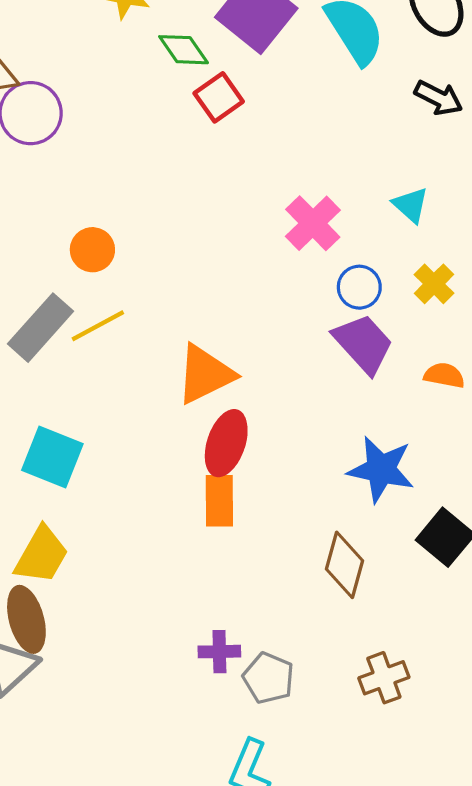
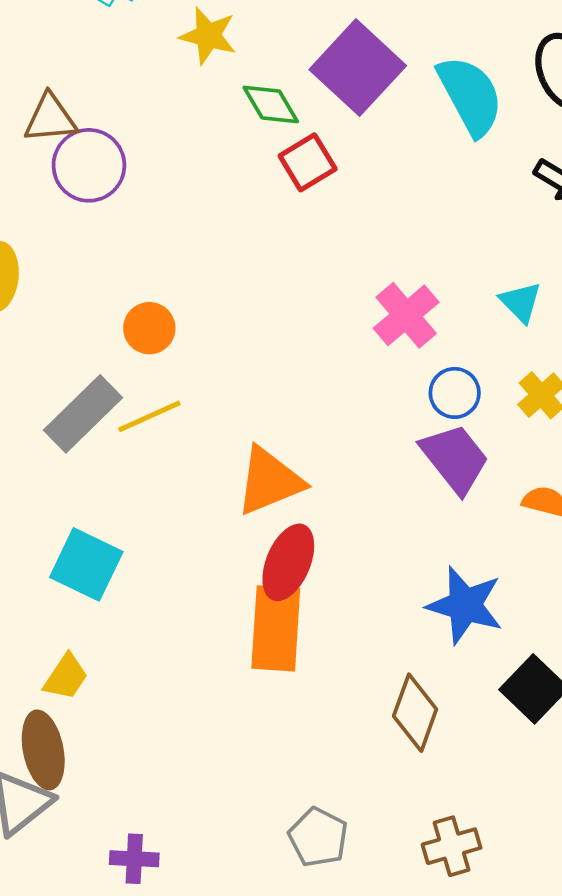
orange rectangle: (219, 501) -> (276, 628), size x1.4
yellow trapezoid: (41, 555) -> (66, 677), size x0.7
purple cross: (219, 652) -> (134, 859), moved

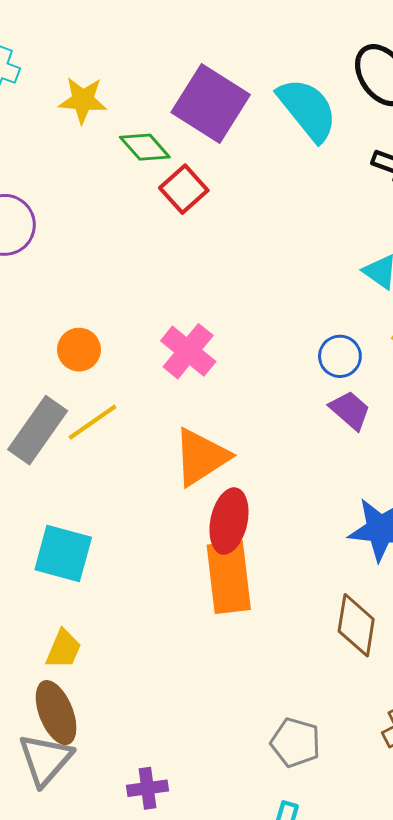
pink cross: (406, 315) -> (188, 351), moved
purple trapezoid: (455, 459) -> (350, 410), size x0.7

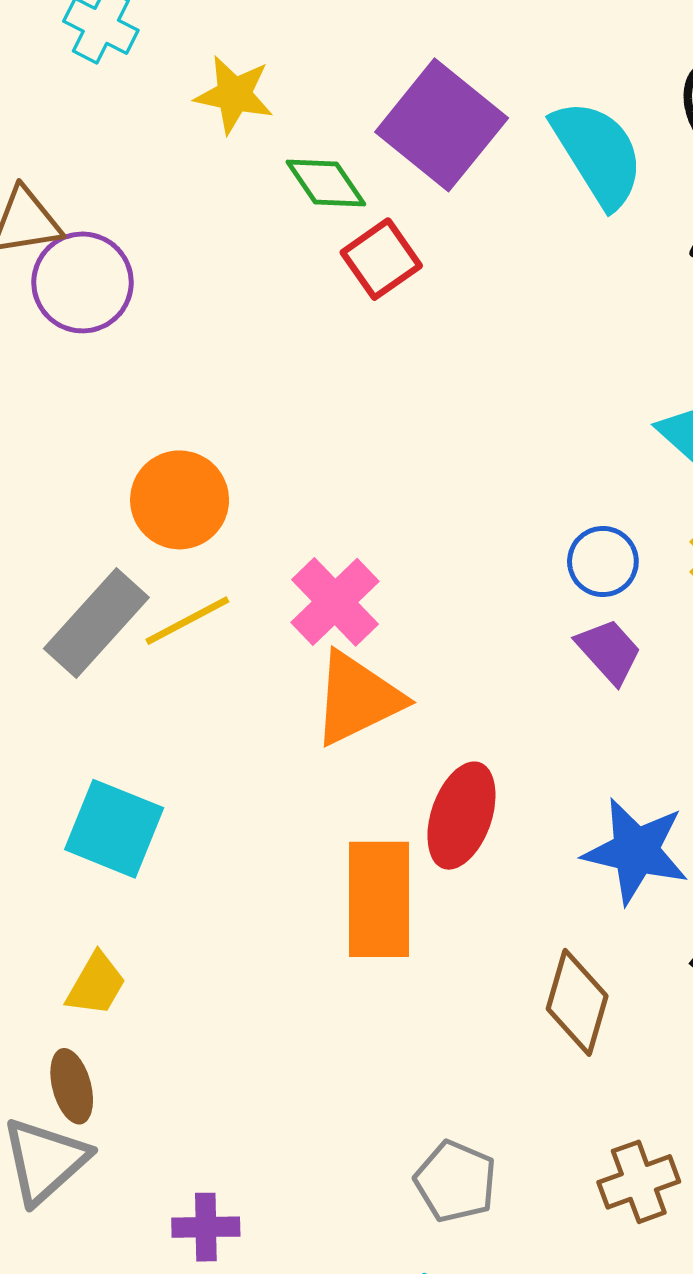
orange circle: (79, 350) -> (180, 500), size x1.4
pink cross: (188, 351) -> (335, 602), moved
red ellipse: (229, 521) -> (461, 816), moved
brown ellipse: (56, 713) -> (72, 1086), size x0.7

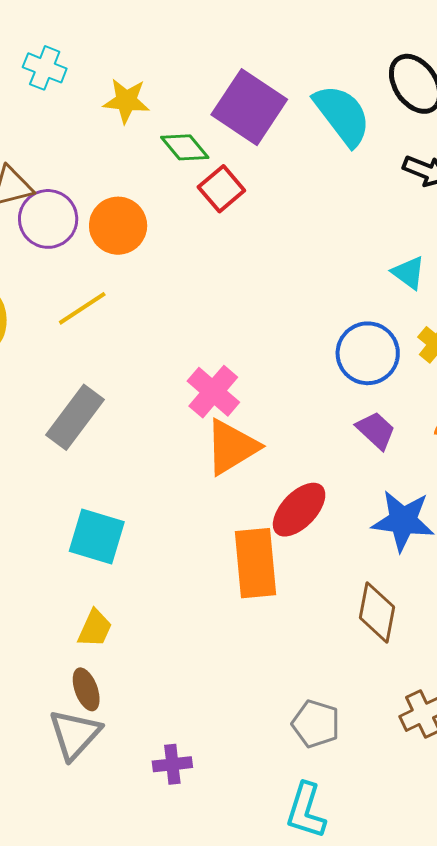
orange circle: (180, 500) -> (118, 226), moved
blue circle: (603, 562) -> (368, 353), size x1.5
yellow line: (187, 621) -> (82, 308), moved
purple trapezoid: (609, 651) -> (376, 430), moved
red ellipse: (461, 816) -> (299, 510), turned 30

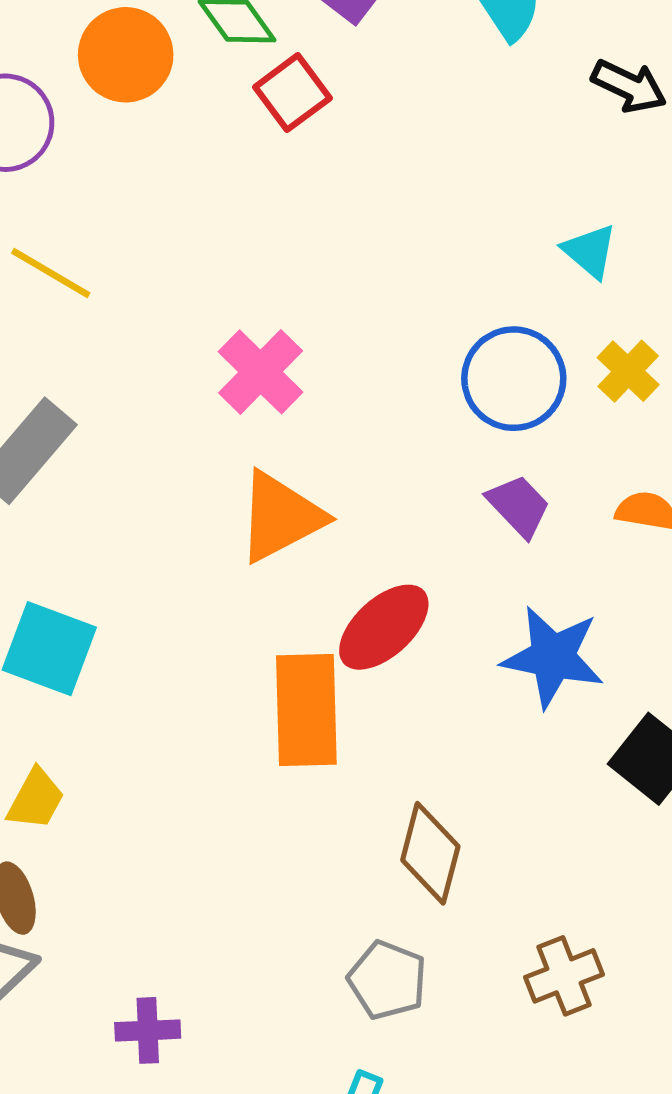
orange circle: (118, 226) -> (126, 55), moved
yellow line: (82, 308) -> (51, 273), turned 60
pink cross: (213, 392) -> (261, 372), moved
brown diamond: (377, 612) -> (430, 853), moved

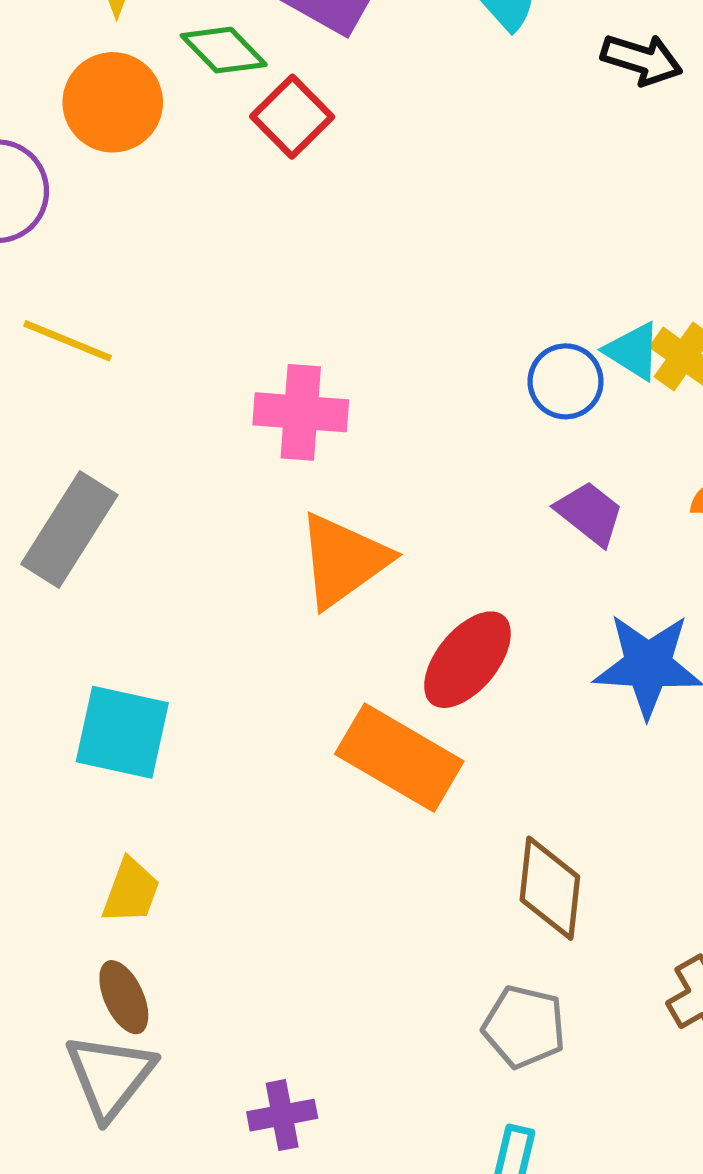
cyan triangle: (590, 251) -> (633, 351), moved
pink cross: (261, 372) -> (301, 412), turned -32
blue circle: (514, 379) -> (566, 381), size x0.7
orange rectangle: (306, 710) -> (399, 758), turned -50

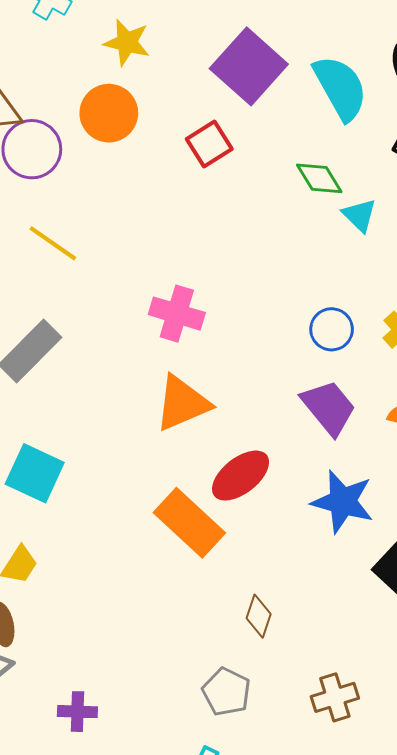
green diamond: (224, 50) -> (319, 178), moved
cyan triangle: (633, 351) -> (359, 215), moved
purple trapezoid: (590, 513) -> (329, 408), size x1.4
brown diamond: (550, 888) -> (259, 616), size x0.7

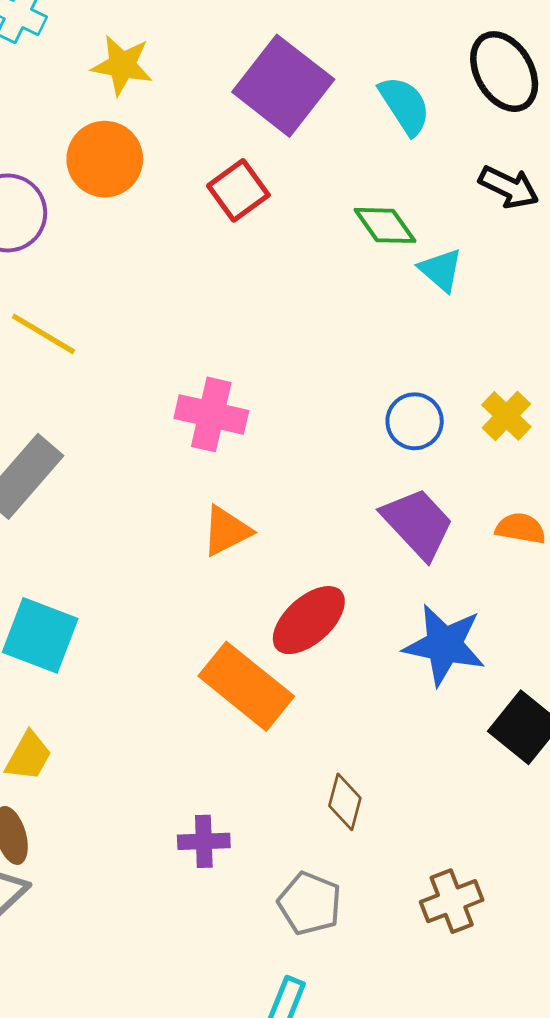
cyan semicircle: (340, 88) -> (405, 105), size x0.7
orange triangle: (182, 403) -> (226, 531), size x0.7
purple cross: (77, 712) -> (204, 841), moved

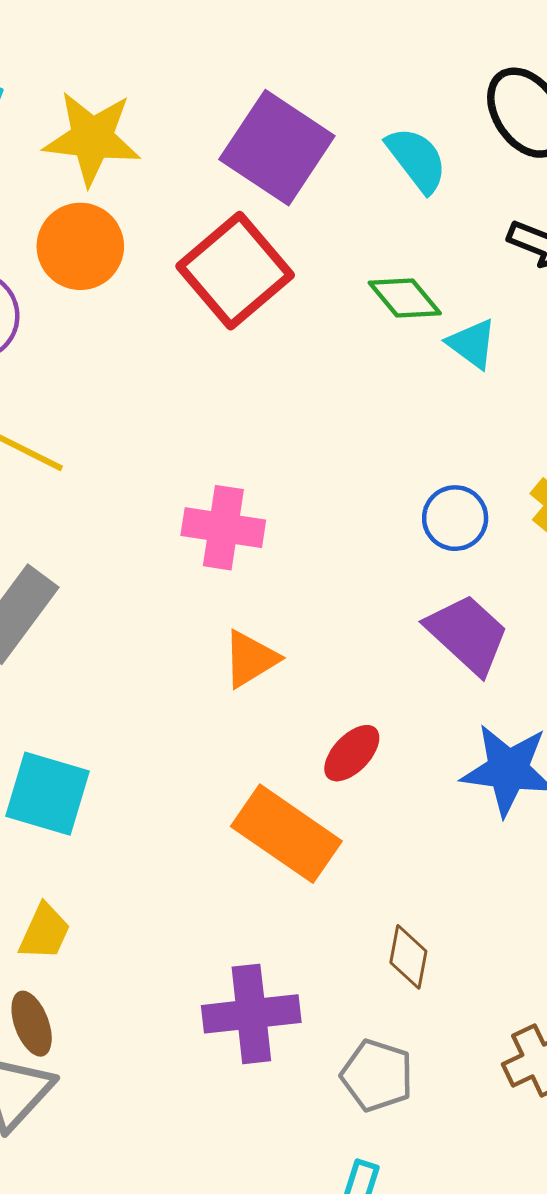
yellow star: (122, 65) -> (92, 138), size x1.4
red square: (238, 190) -> (235, 271), size x1.6
red ellipse: (309, 620) -> (352, 753), size x0.7
purple cross: (204, 841) -> (251, 1014), size x1.6

